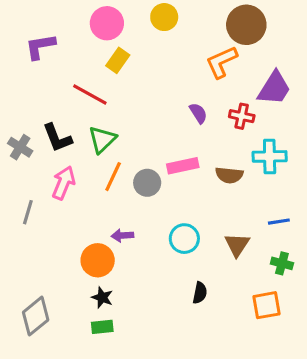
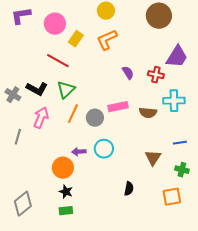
pink circle: (107, 23) -> (55, 24), moved
purple L-shape: (40, 46) -> (21, 16), moved
orange L-shape: (222, 62) -> (107, 40), moved
black L-shape: (57, 138) -> (37, 89), turned -40
cyan circle: (184, 239) -> (104, 149), moved

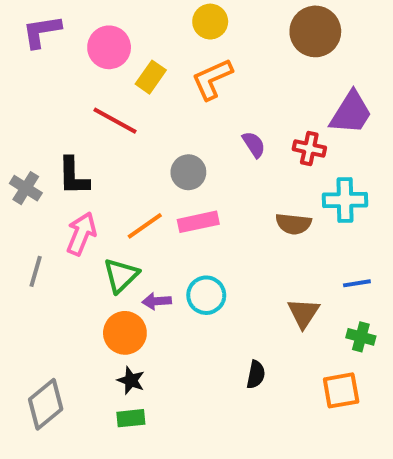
black L-shape: (37, 89) -> (73, 176), turned 60
green triangle: (66, 90) -> (121, 275), moved
pink rectangle: (118, 107) -> (198, 222), moved
orange line: (73, 114) -> (145, 226), turned 30
gray circle: (95, 118) -> (188, 172), moved

